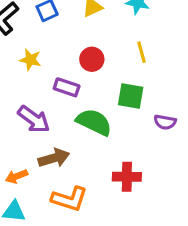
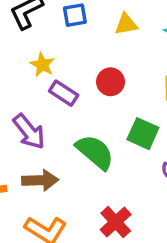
purple rectangle: (67, 87) -> (64, 93), moved
red cross: (127, 177) -> (116, 222), turned 32

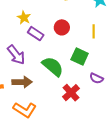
red cross: (116, 222) -> (71, 93), moved

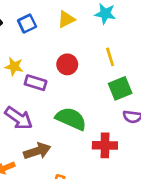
green square: (80, 57) -> (120, 88), moved, turned -30
red cross: (71, 93) -> (105, 145), turned -30

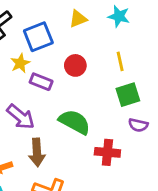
blue square: (27, 24) -> (38, 37), moved, size x1.5
yellow star: (14, 67) -> (20, 63), turned 30
brown arrow: (37, 151) -> (37, 152), turned 100

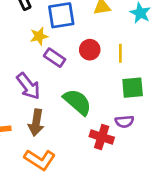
yellow line: (120, 61) -> (120, 53), moved
purple semicircle: (138, 125) -> (124, 122), moved, turned -30

